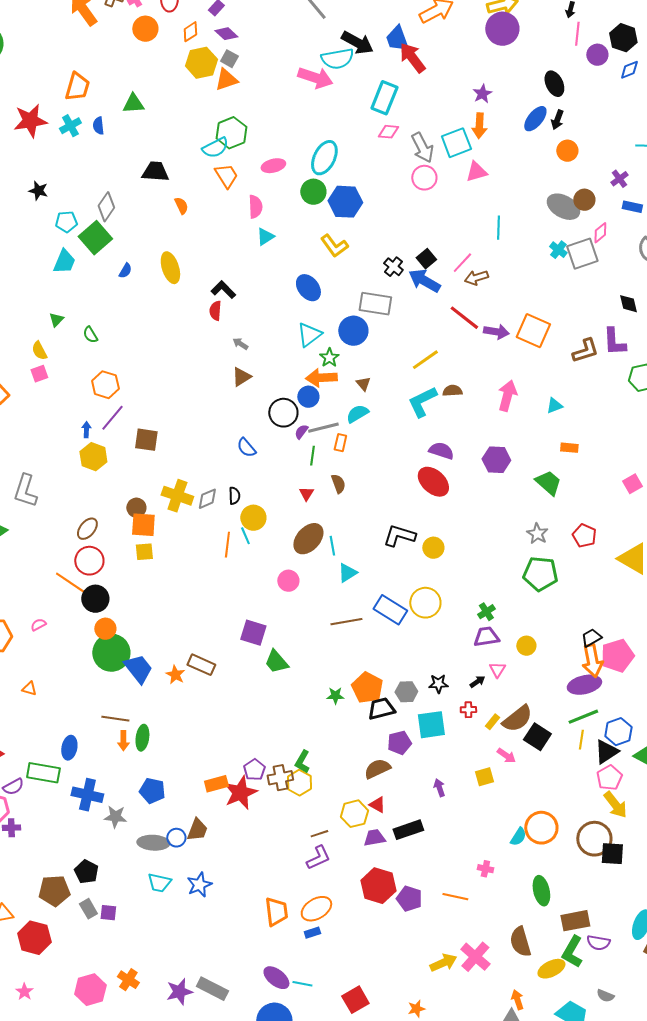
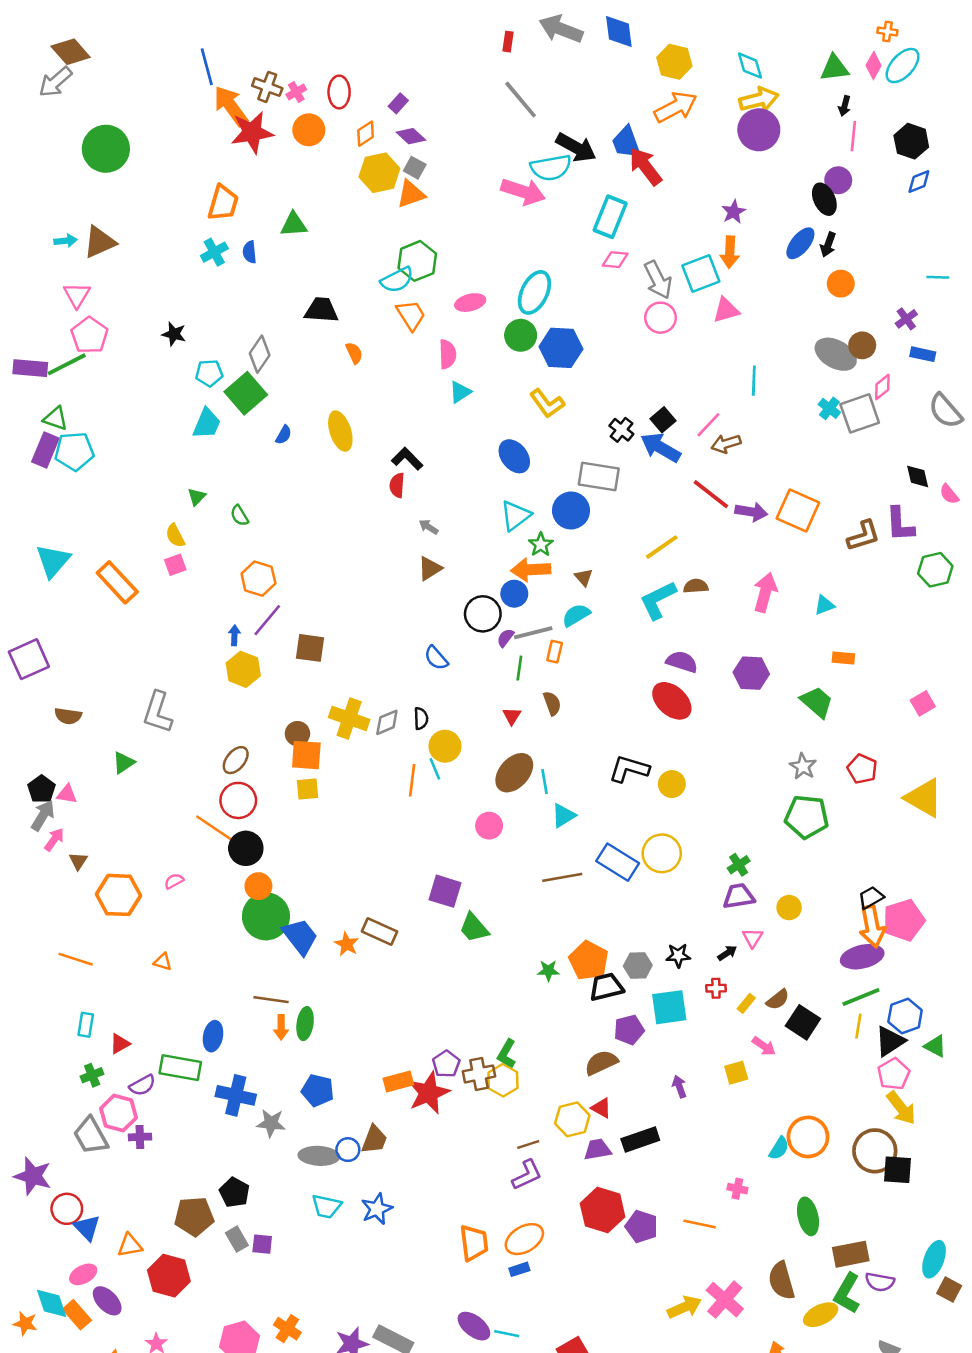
purple circle: (597, 55) -> (838, 180), moved
red star: (30, 121) -> (252, 132), moved
brown semicircle: (517, 719) -> (778, 1000), size x0.6

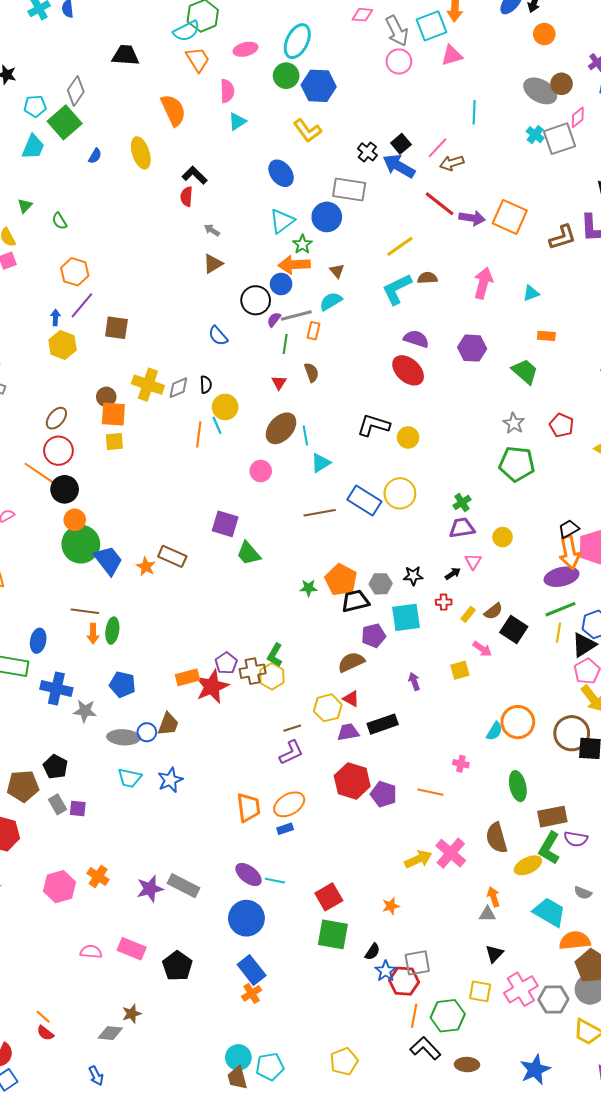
orange semicircle: (354, 353) -> (173, 110), moved, size x1.8

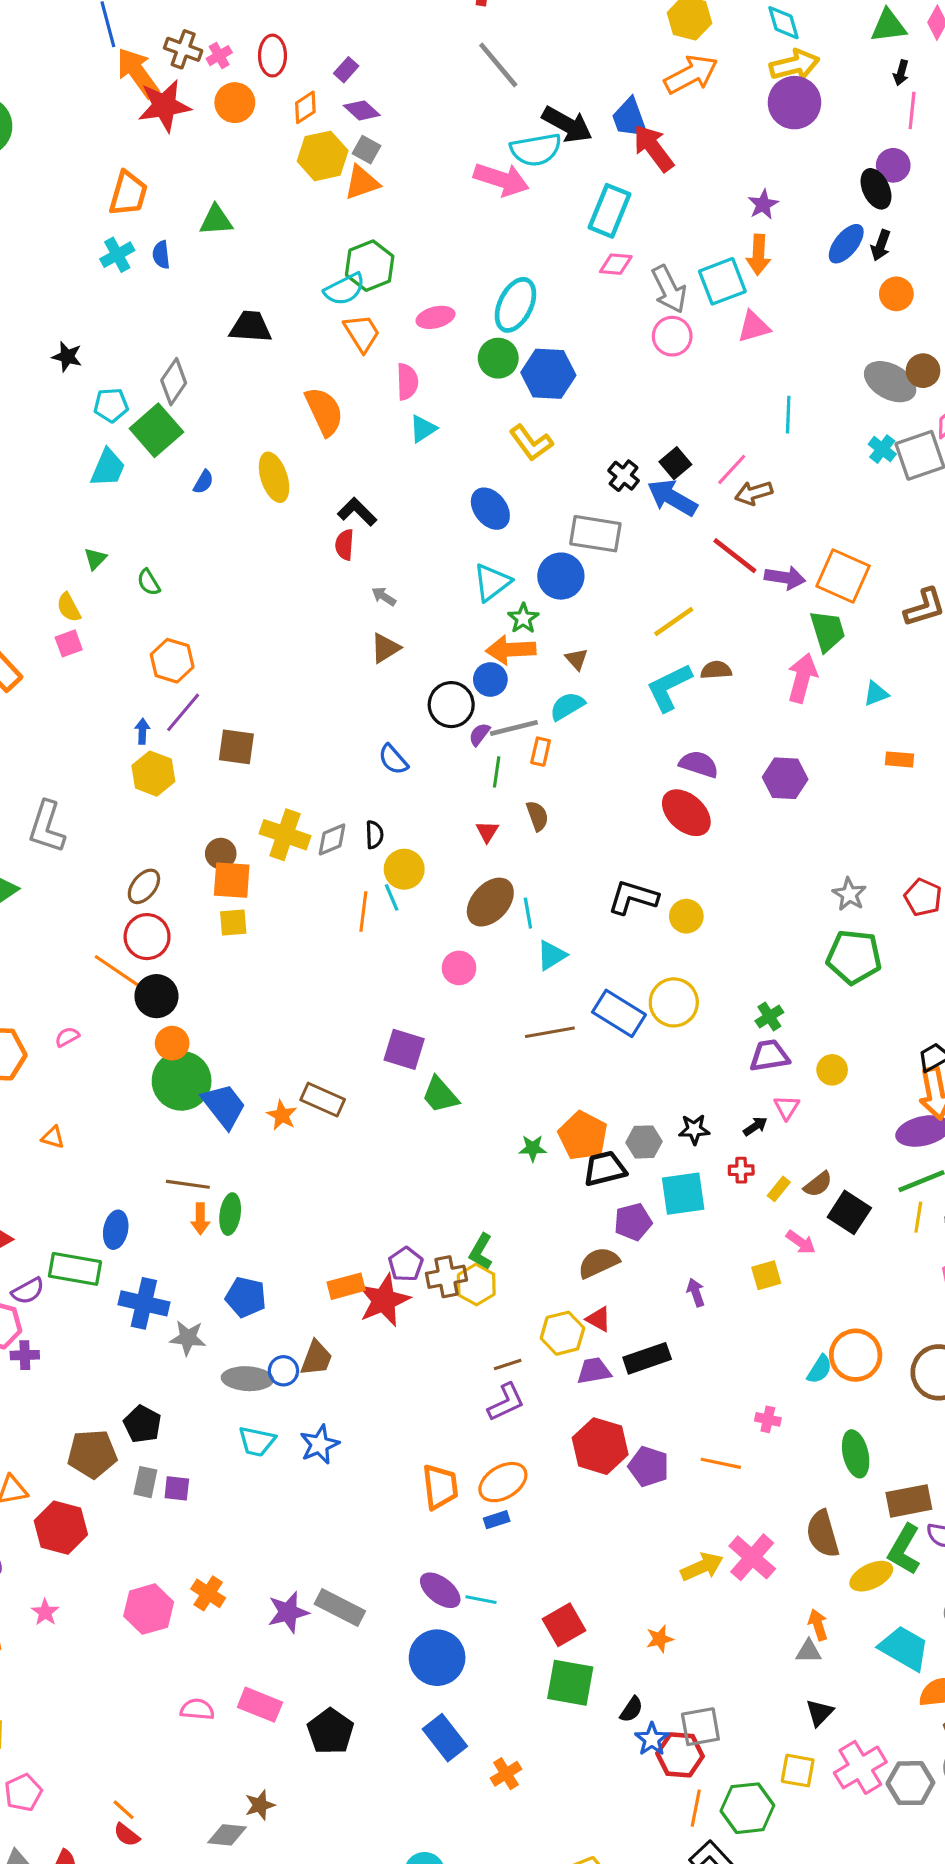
green trapezoid: (525, 371) -> (827, 631), moved, turned 32
gray rectangle: (57, 804) -> (145, 1482), turned 42
orange cross: (252, 993) -> (506, 1774), moved

